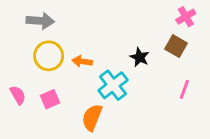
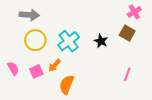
orange arrow: (82, 61) -> (55, 65), moved, turned -56
cyan cross: (113, 85) -> (69, 41), moved
pink line: (184, 89) -> (127, 74), moved

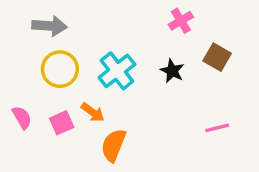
pink cross: (134, 12) -> (181, 21), moved
orange arrow: (55, 65) -> (93, 112), turned -96
pink line: (127, 74) -> (217, 128), turned 56

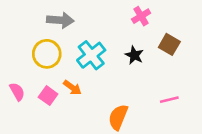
gray arrow: (50, 26) -> (60, 20), moved
pink square: (62, 123) -> (48, 96), turned -30
orange semicircle: (113, 145) -> (118, 117), moved

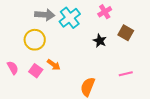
cyan cross: (91, 55) -> (70, 18), moved

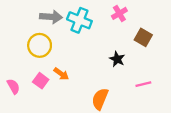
cyan cross: (70, 18) -> (79, 20), turned -30
black star: (100, 41) -> (117, 59), moved
pink semicircle: (13, 68) -> (13, 86), moved

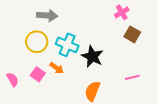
pink cross: (119, 13) -> (122, 12), moved
cyan cross: (79, 20) -> (67, 45), moved
black star: (117, 59) -> (92, 56), moved, size x1.5

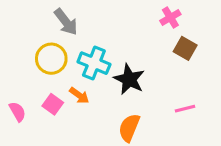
gray arrow: (47, 16) -> (66, 22), turned 48

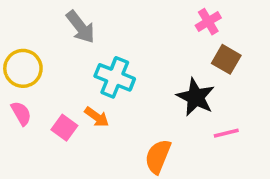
yellow circle: (51, 59) -> (23, 68), moved
black star: (129, 79) -> (196, 97), moved
pink semicircle: (17, 112) -> (21, 113), moved

